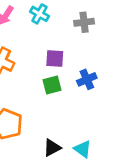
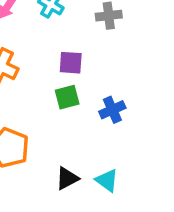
blue cross: (87, 79) -> (112, 110), moved

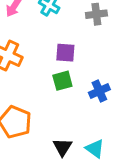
black triangle: (67, 178) -> (62, 147), turned -30

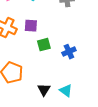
purple square: (65, 53) -> (31, 26), moved

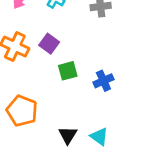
purple square: (31, 26) -> (49, 44), turned 32

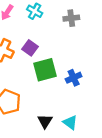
green square: (68, 71) -> (45, 70), size x1.5

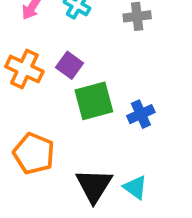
black triangle: (45, 121) -> (94, 185), size x1.5

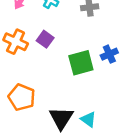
green square: (94, 101) -> (81, 63), moved
blue cross: (141, 114) -> (109, 54), moved

